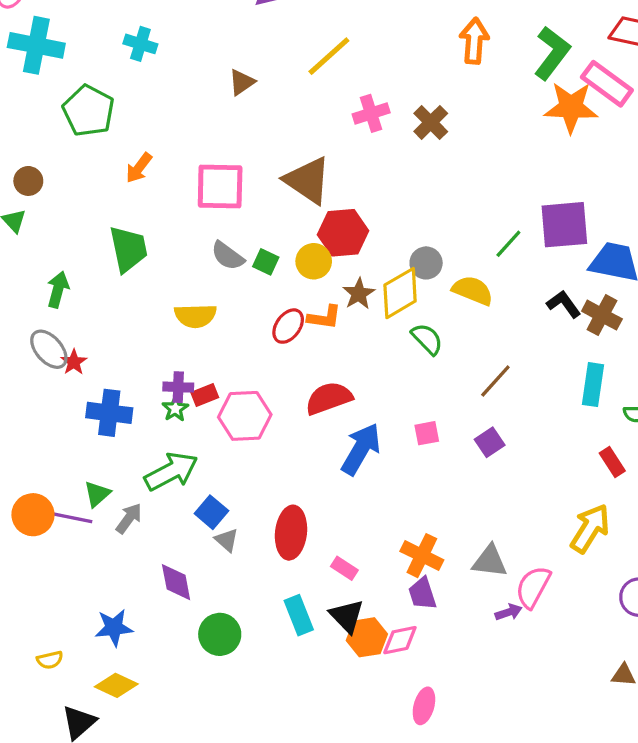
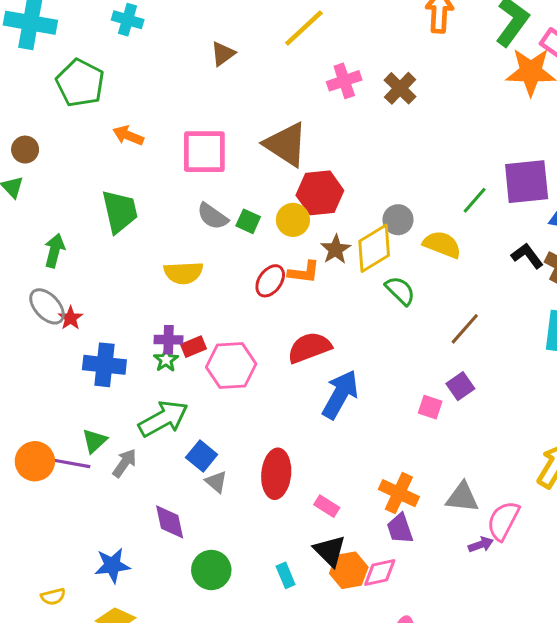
orange arrow: (139, 168) -> (128, 135), turned 76
pink square: (427, 433) -> (430, 407), moved, turned 30
cyan rectangle: (299, 615) -> (286, 575), moved, size x0.7

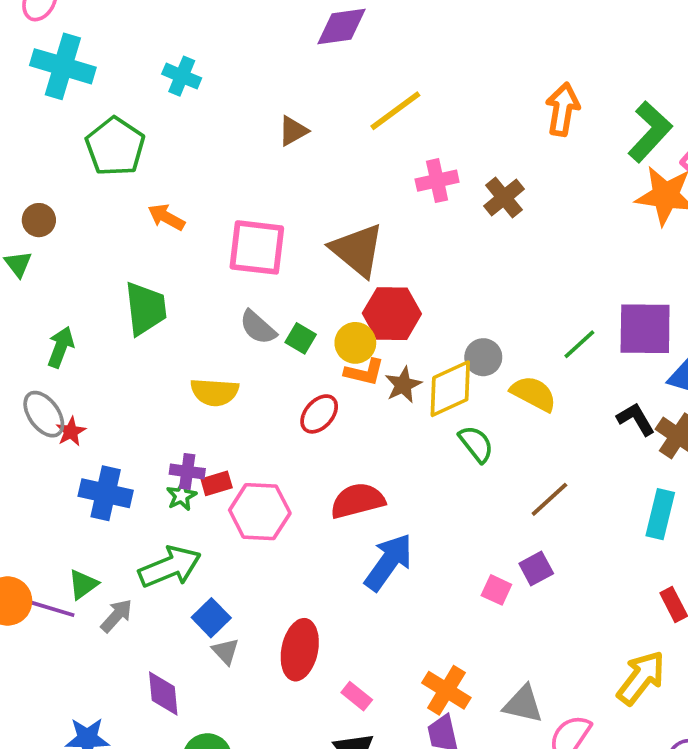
orange L-shape: (304, 272) -> (364, 372), moved

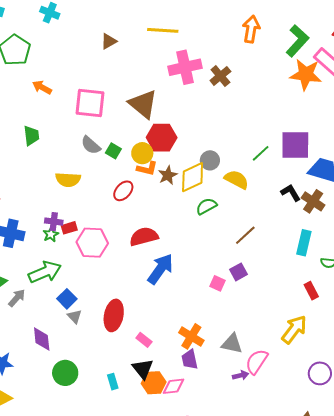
yellow line: (395, 111) -> (163, 30), turned 40
pink cross: (437, 181) -> (185, 67), size x1.5
green trapezoid: (146, 309) -> (31, 136), size x0.7
green semicircle: (476, 444) -> (206, 206), turned -80

